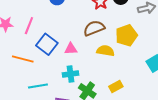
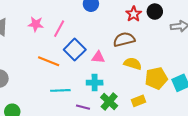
yellow pentagon: (126, 35) -> (156, 78), moved

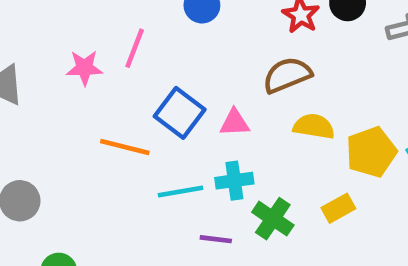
pink line: (59, 29) -> (135, 48), moved
cyan line: (60, 90) -> (181, 192), moved

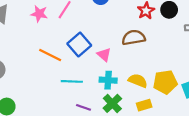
pink triangle: (234, 123) -> (104, 55), turned 32
yellow semicircle: (314, 126) -> (138, 81), moved
cyan cross: (234, 181) -> (108, 80), moved

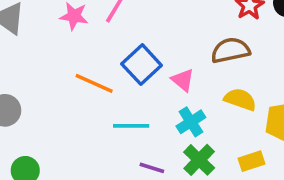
cyan cross: (108, 80) -> (191, 122), turned -35
yellow semicircle: (138, 81) -> (240, 99), moved

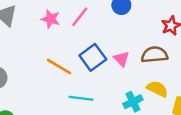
pink triangle: (183, 80) -> (121, 59), moved
cyan cross: (191, 122) -> (133, 102), moved

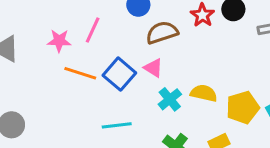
brown semicircle: (154, 55) -> (162, 33), moved
orange line: (59, 66) -> (80, 73), moved
cyan cross: (133, 102) -> (170, 99), moved

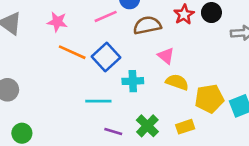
pink line: (93, 30) -> (106, 16), moved, turned 35
pink triangle: (153, 68) -> (166, 56), moved
cyan cross: (170, 99) -> (133, 81), moved, turned 30

